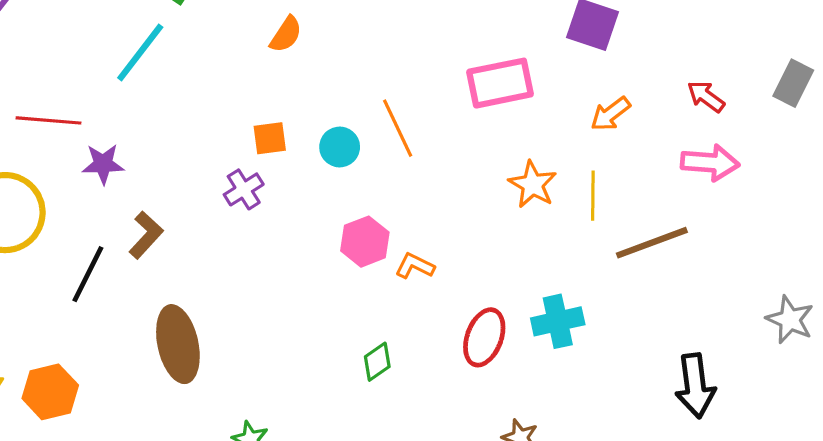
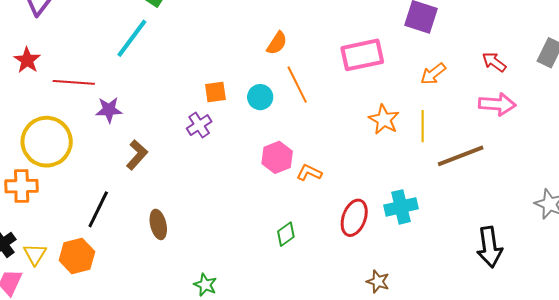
orange semicircle: (286, 34) -> (277, 43), moved
black line: (88, 274) -> (98, 209), moved
brown ellipse: (178, 344) -> (158, 224), size x0.6

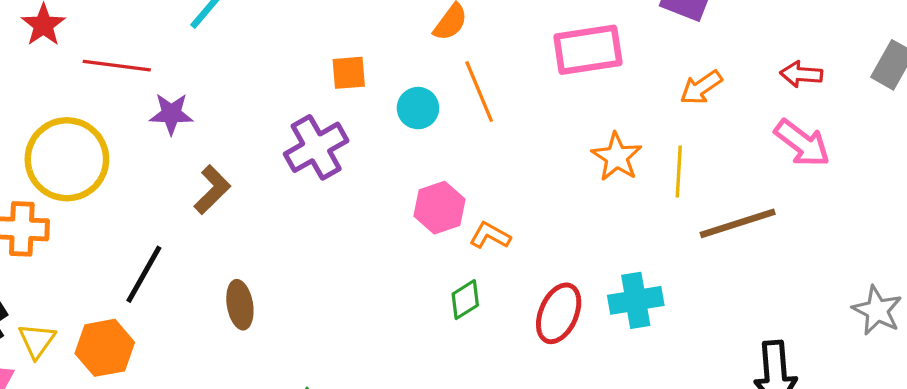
red arrow: (494, 62) -> (801, 74), turned -35
orange square: (215, 92) -> (349, 73), moved
pink arrow: (497, 104) -> (802, 143), turned 30
purple cross: (199, 125) -> (316, 147), size x1.5
green diamond: (286, 234) -> (465, 300), moved

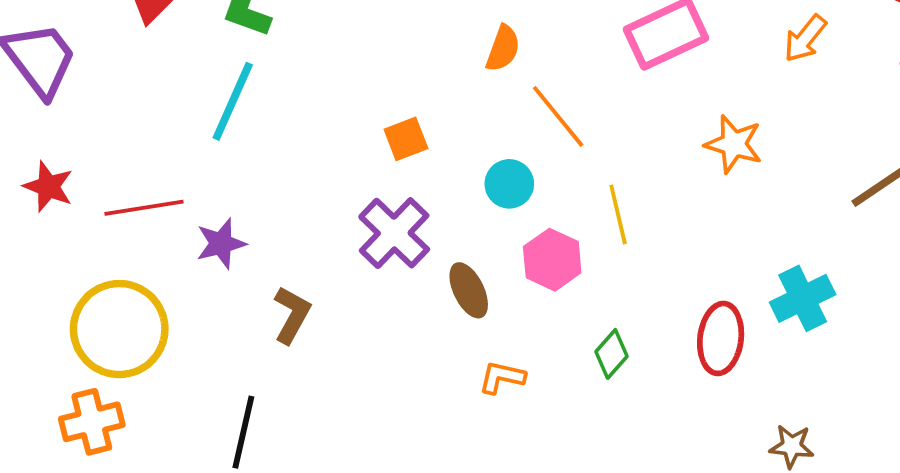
cyan circle: (418, 108) -> (509, 184), moved
yellow line: (679, 171) -> (618, 215), moved
orange L-shape: (490, 236) -> (502, 377), moved
brown ellipse: (240, 305) -> (469, 290), moved

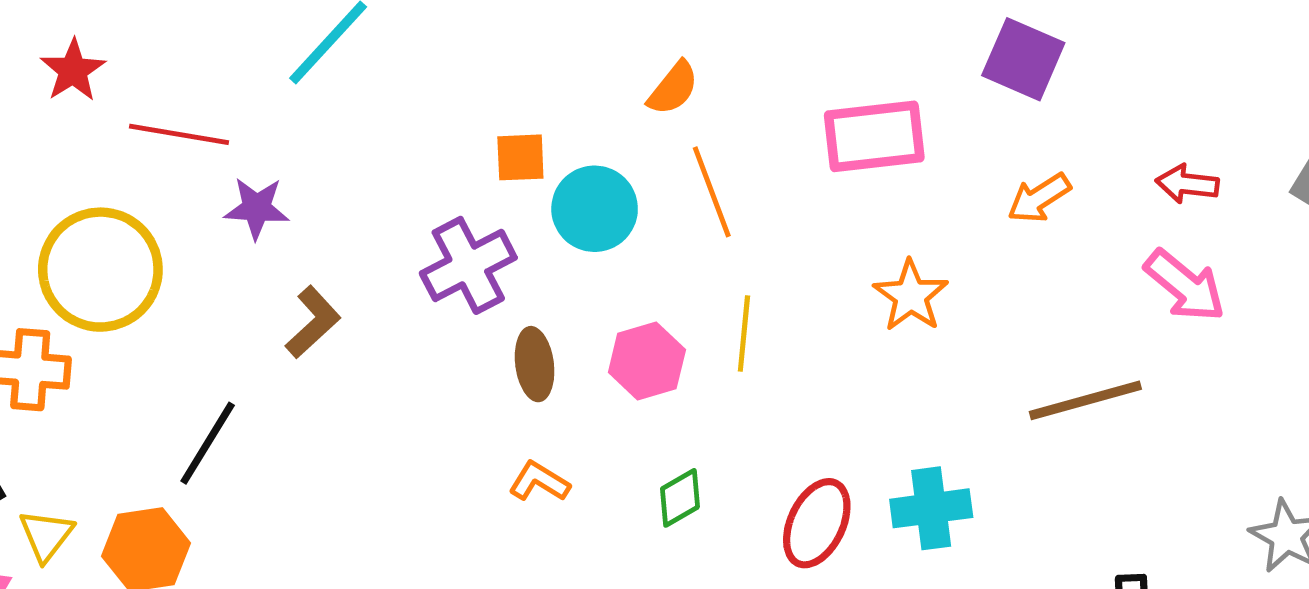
cyan circle: (509, 184) -> (595, 209), moved, size x1.4

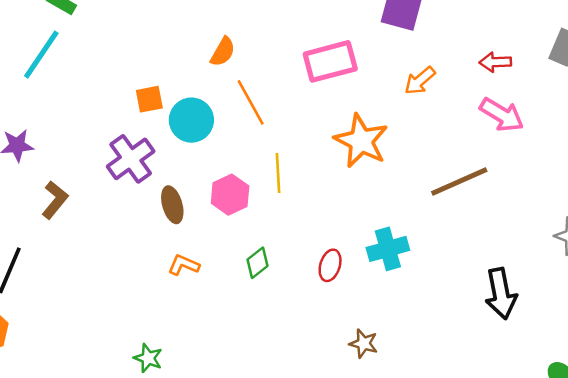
orange star: (911, 296) -> (361, 141), size x1.4
red ellipse: (817, 523) -> (330, 265), size x0.7

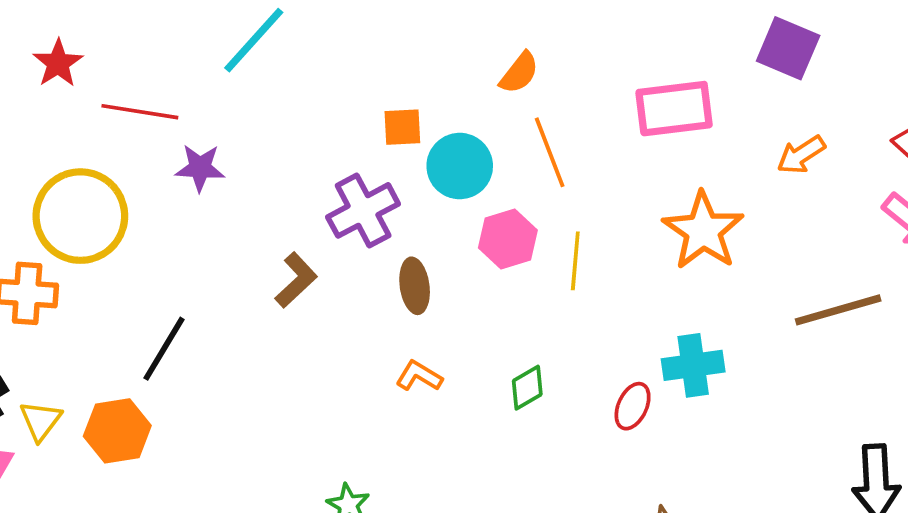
pink hexagon: (230, 195) -> (508, 239), moved
brown L-shape: (55, 200) -> (296, 280), moved
cyan cross: (388, 249) -> (693, 365), moved

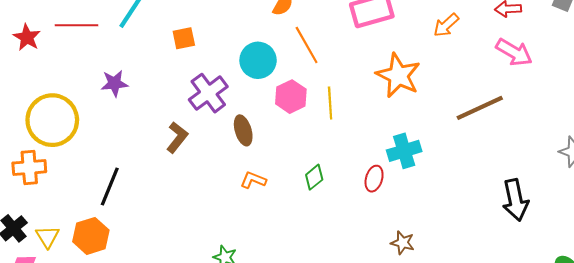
red line: (140, 112) -> (76, 25), moved
orange square: (402, 127) -> (184, 38), moved

